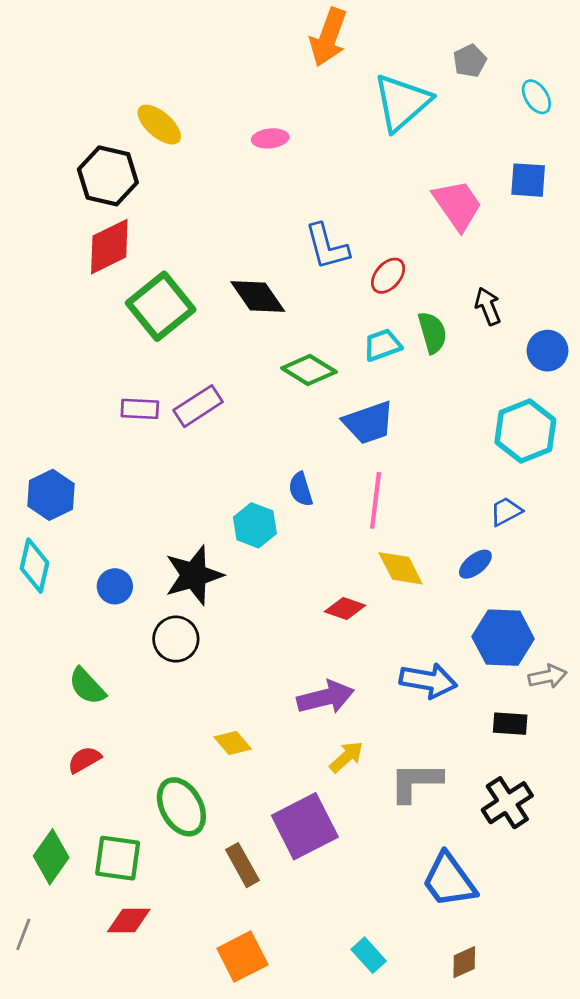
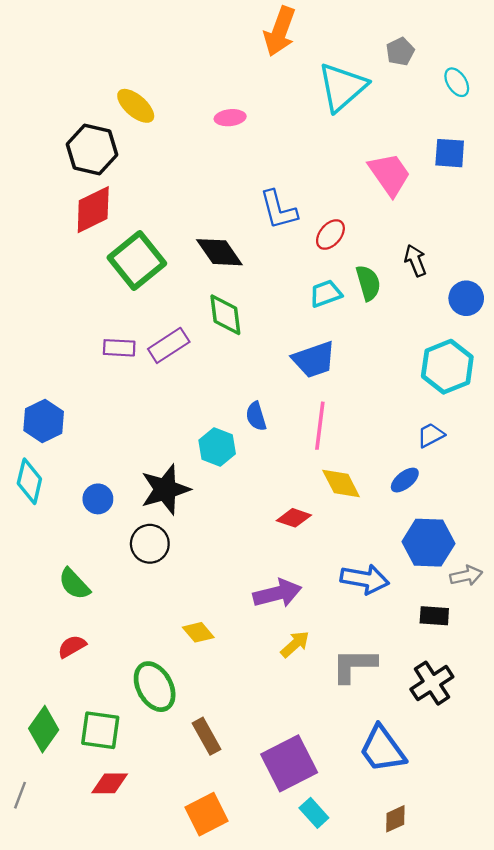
green diamond: (309, 370) -> (225, 315), moved, turned 51
purple square: (305, 826) -> (289, 763), moved

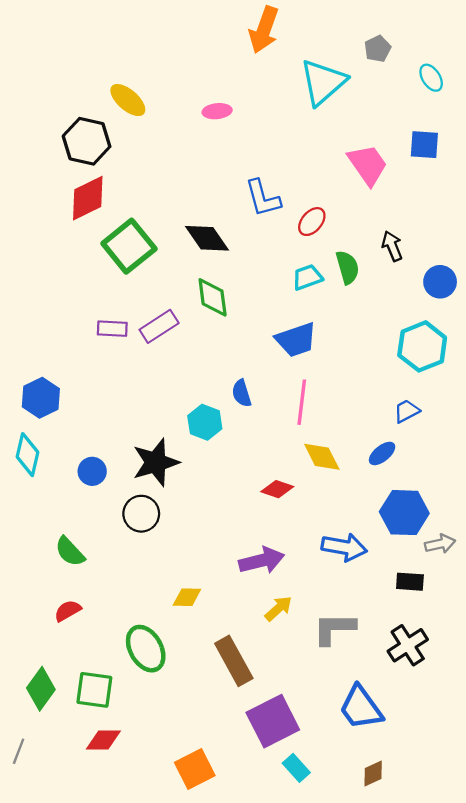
yellow diamond: (198, 632) -> (187, 597), turned -48
brown rectangle: (207, 736) -> (234, 661), moved, size x1.4

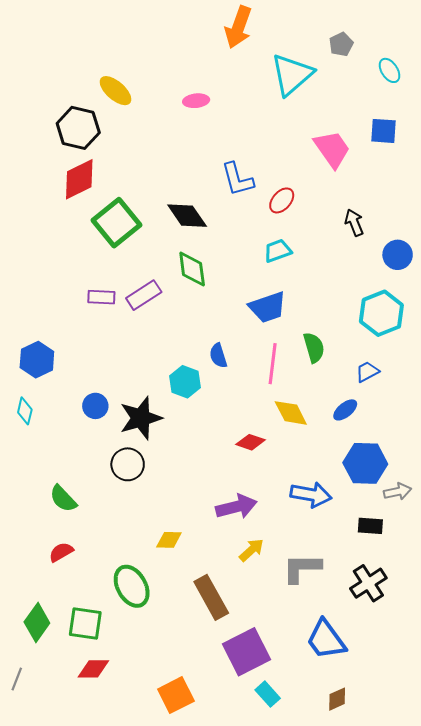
green semicircle: (347, 267) -> (314, 348), moved
cyan diamond: (27, 455) -> (25, 411), size x0.7
blue circle: (92, 471) -> (95, 406), moved

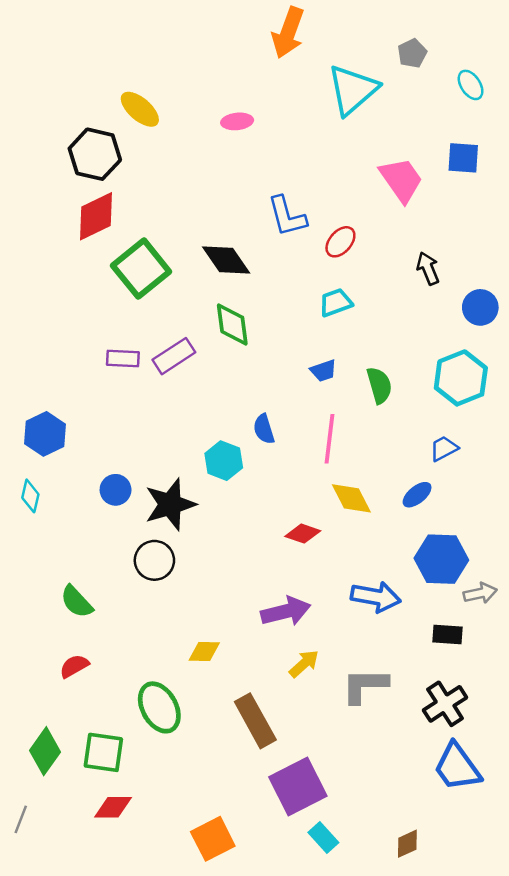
blue trapezoid: (268, 307) -> (323, 371), size x0.6
green semicircle: (314, 348) -> (379, 385), moved
blue trapezoid: (326, 640) -> (457, 767), moved

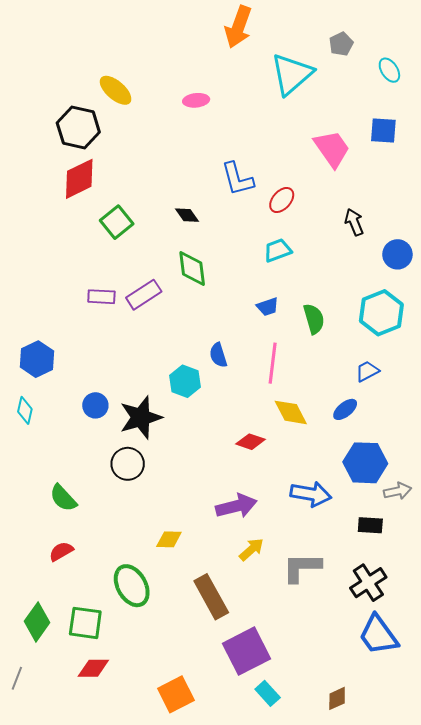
black diamond: (226, 260) -> (187, 215), size x0.6
green square: (141, 269) -> (117, 222), size x0.7

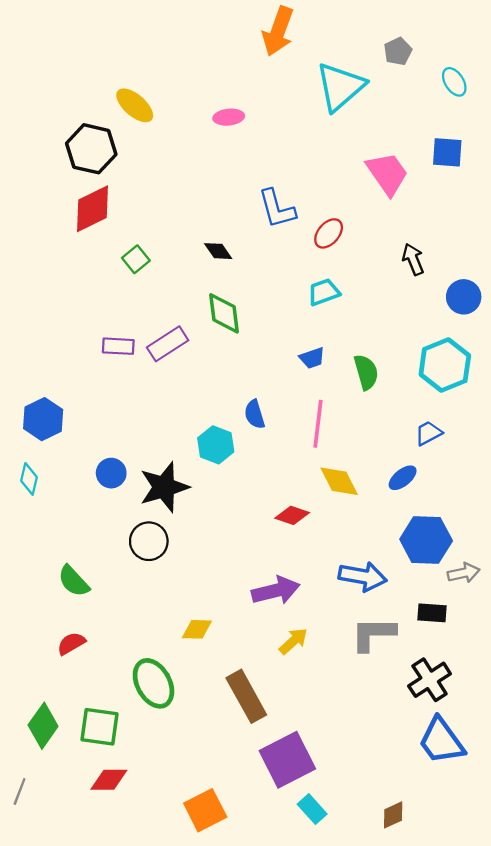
green square: (117, 222) -> (136, 259), size x0.7
gray L-shape: (302, 568) -> (373, 634), moved

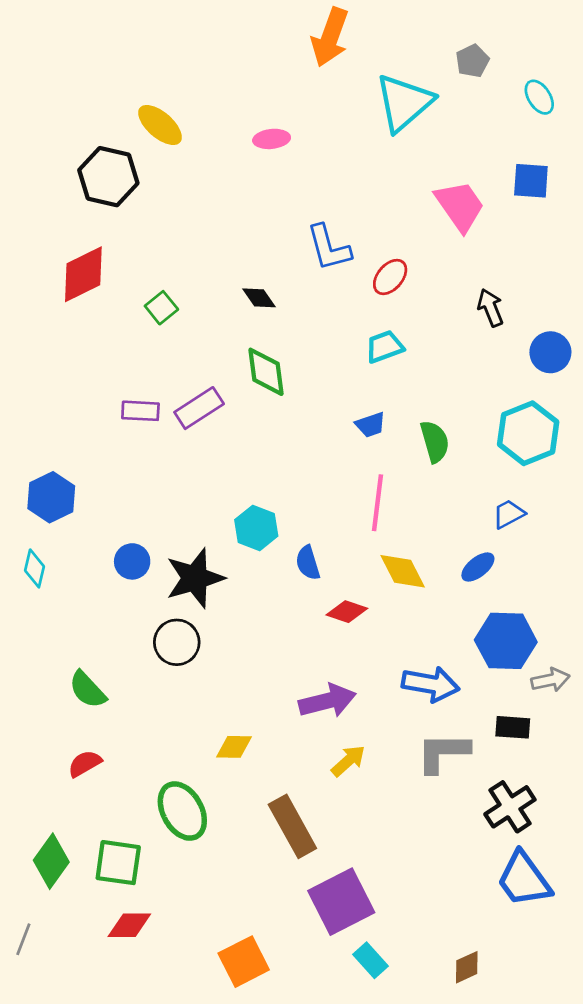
red diamond: (92, 209) -> (83, 274), moved
blue semicircle: (255, 414) -> (308, 563), moved

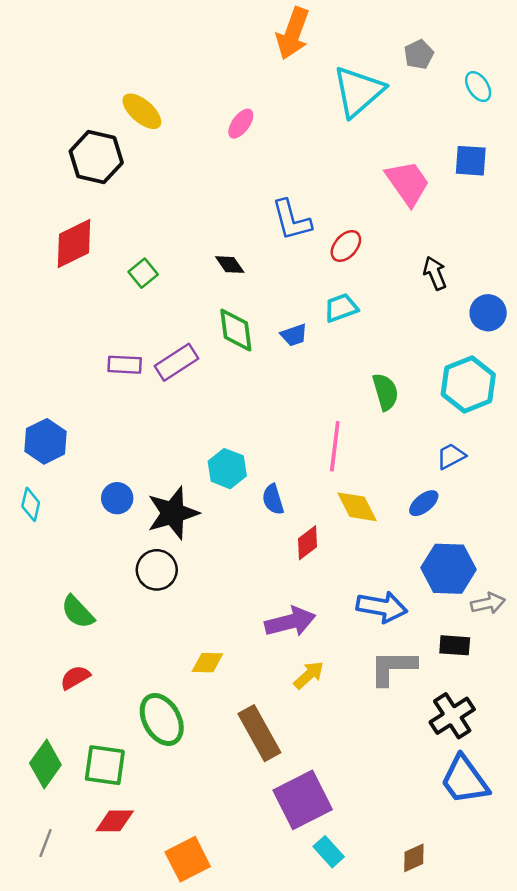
pink ellipse: (272, 139) -> (241, 124), turned -48
blue trapezoid: (371, 425) -> (294, 335), moved
red diamond: (347, 612) -> (308, 543), turned -56
gray line: (23, 939) -> (45, 843), moved
orange square: (244, 962) -> (188, 859), moved

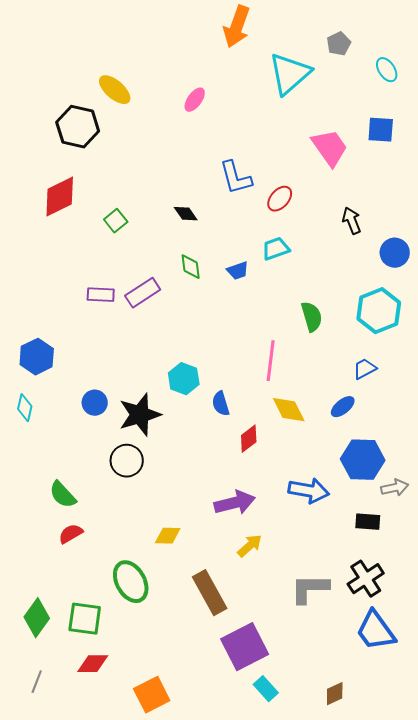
green diamond: (236, 330) -> (191, 267), size x0.7
gray L-shape: (393, 668) -> (310, 589), moved
red semicircle: (75, 677) -> (71, 534), moved

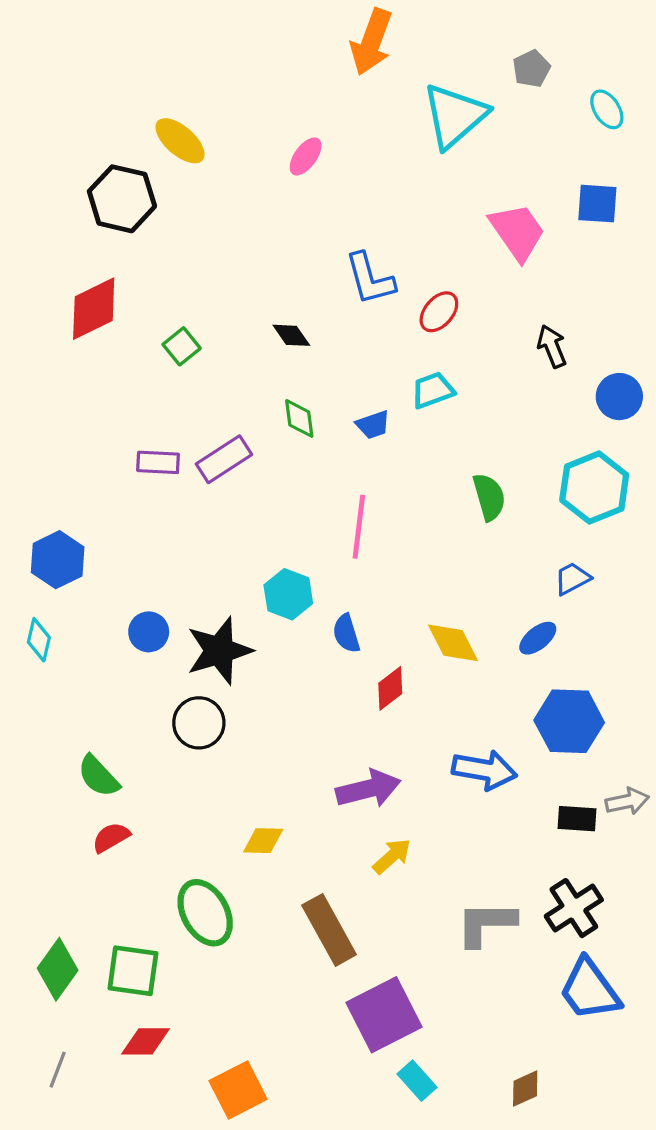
pink line: (271, 361) -> (359, 527), moved
gray arrow: (395, 488) -> (627, 801), moved

